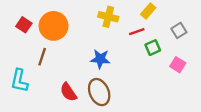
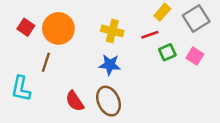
yellow cross: (108, 17) -> (112, 31), moved
gray square: (179, 30) -> (196, 18), moved, size x1.5
pink square: (178, 65) -> (195, 56), moved

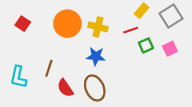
orange circle: (58, 28) -> (67, 24), moved
pink square: (195, 56) -> (170, 49), turned 32
brown line: (46, 62) -> (49, 68), moved

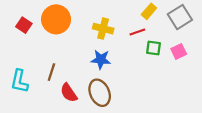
orange circle: (67, 24) -> (56, 19), moved
green square: (146, 45) -> (154, 48), turned 32

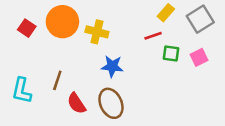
yellow cross: (103, 29) -> (97, 32), moved

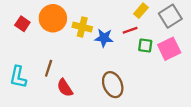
pink square: (199, 57) -> (169, 49), size x1.5
blue star: (112, 66) -> (104, 38), moved
brown ellipse: (111, 103) -> (113, 85), moved

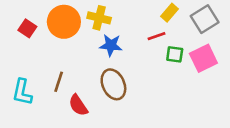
yellow cross: (82, 27) -> (99, 18), moved
blue star: (104, 38) -> (111, 45), moved
brown ellipse: (113, 85) -> (113, 84), moved

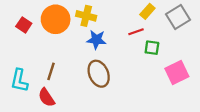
pink square: (203, 58) -> (177, 73), moved
red semicircle: (78, 105) -> (46, 98), moved

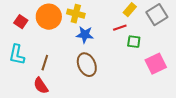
cyan L-shape: (19, 81) -> (17, 55), moved

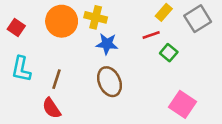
red square: (21, 22) -> (16, 27), moved
green square: (134, 42) -> (169, 53), turned 32
pink square: (156, 64) -> (183, 104), moved, turned -30

